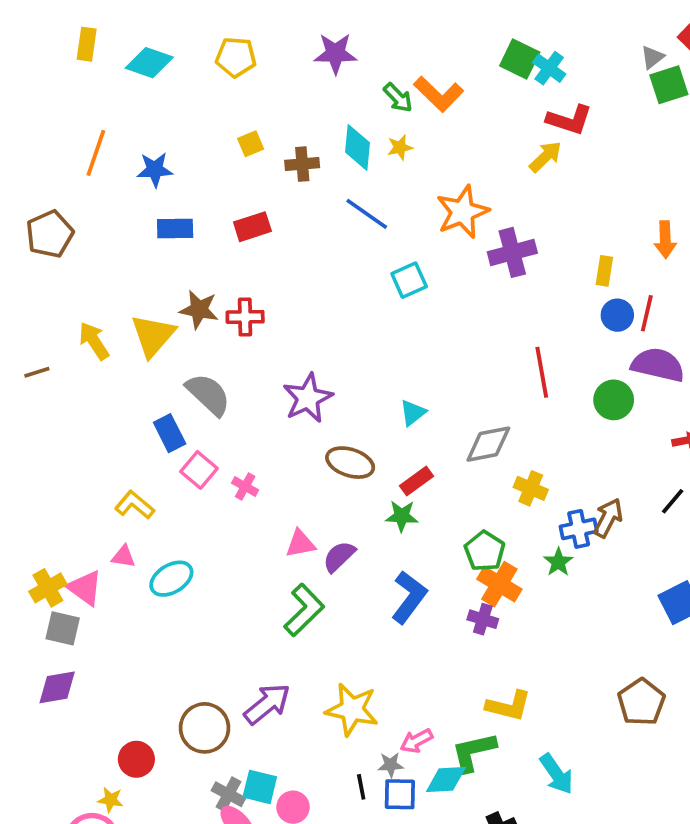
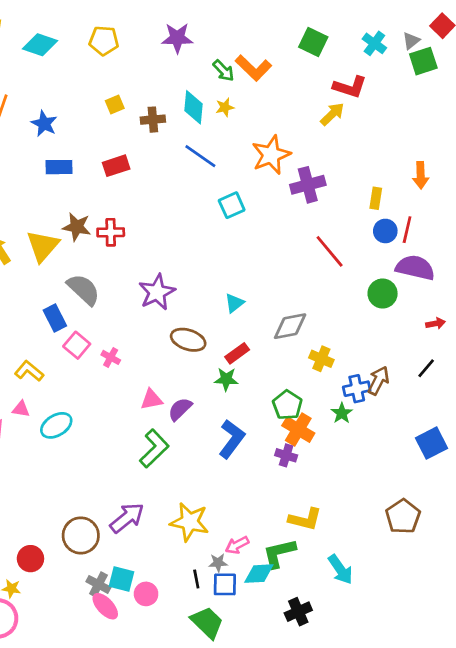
cyan cross: (549, 68) -> (374, 43), moved
blue star: (155, 170) -> (44, 124), turned 30
red line: (542, 372) -> (330, 251), moved, turned -30

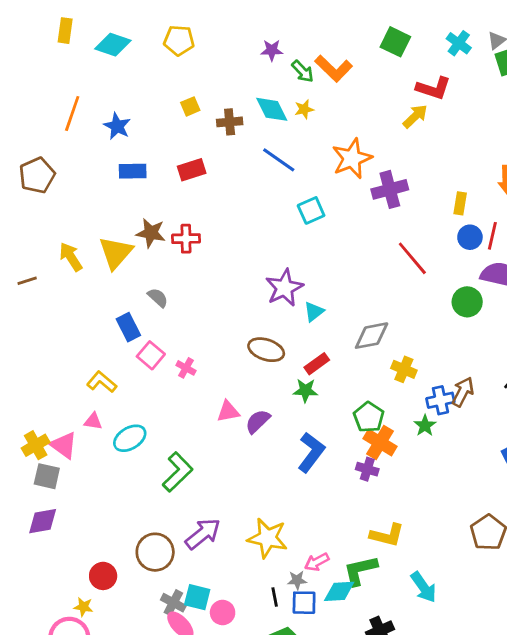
purple star: (177, 38) -> (272, 50), moved, size x0.7
cyan diamond: (194, 107) -> (272, 109), turned -32
gray semicircle: (83, 289) -> (158, 298), size x0.6
purple star: (157, 292) -> (284, 288), moved
green L-shape: (154, 448) -> (178, 472), moved

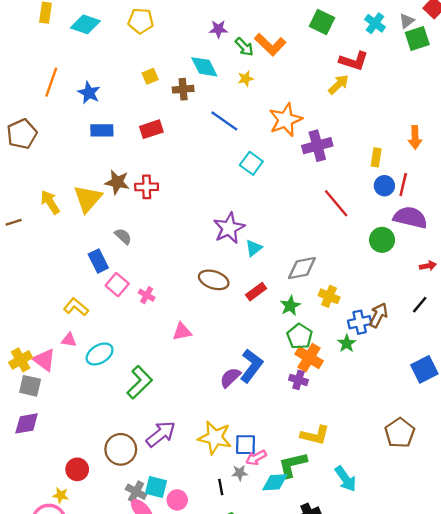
cyan diamond: (272, 109) -> (204, 67), moved
cyan square: (311, 210) -> (251, 163), turned -30
green star: (305, 390) -> (290, 306), moved, turned -30
purple semicircle: (258, 421) -> (230, 378), moved
blue square: (304, 603) -> (245, 445), moved

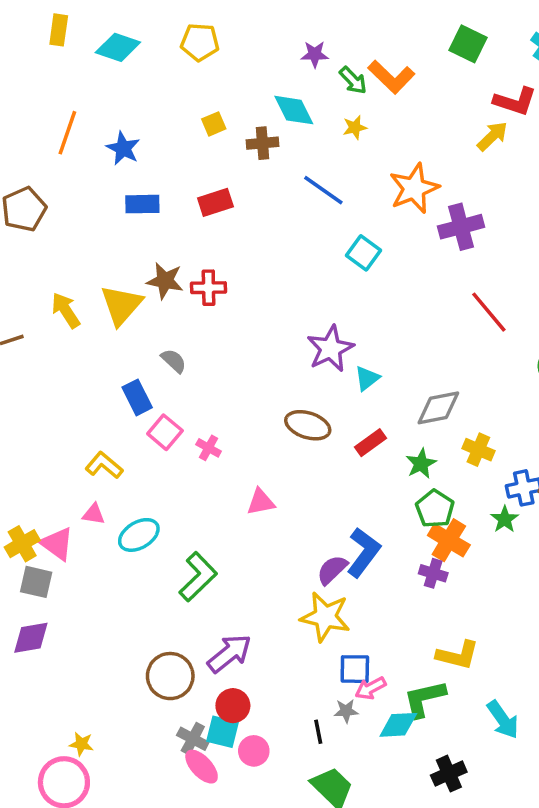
yellow star: (215, 438) -> (325, 617), moved
red circle: (77, 469) -> (233, 706), moved

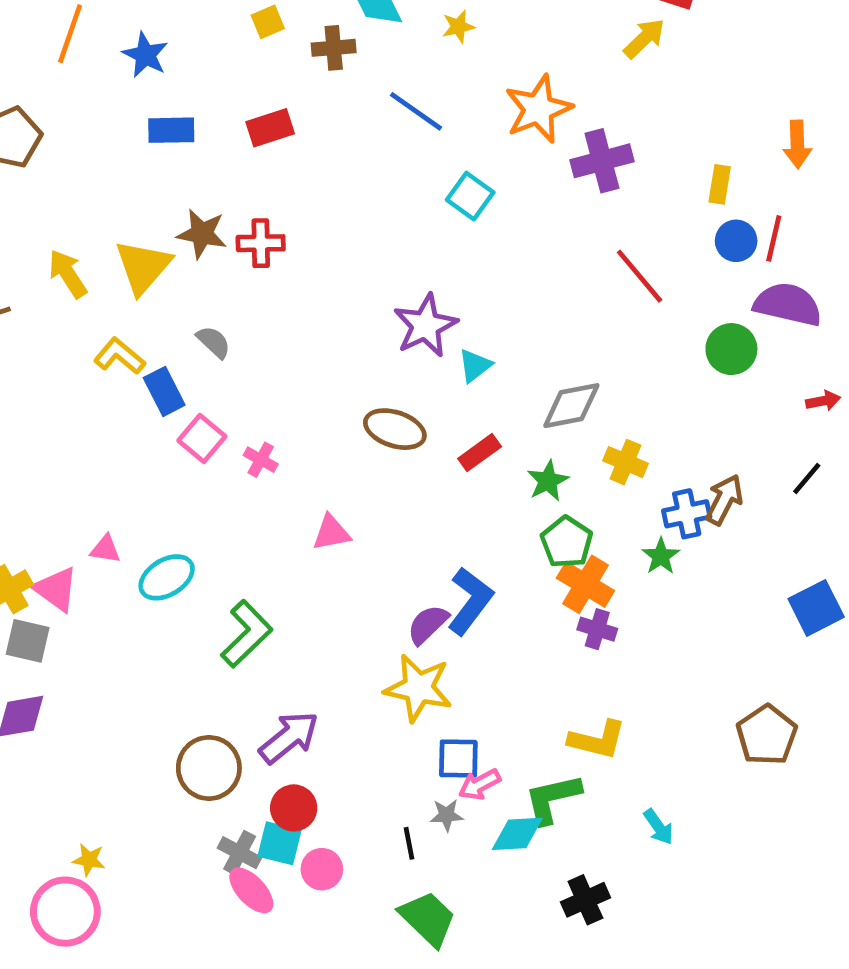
yellow L-shape: (104, 465) -> (119, 356), moved
purple cross: (433, 573) -> (597, 629), moved
cyan arrow: (503, 720) -> (658, 827), size x0.7

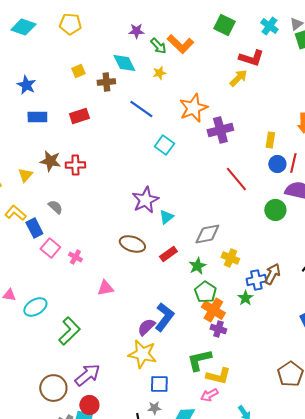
yellow triangle: (143, 267) -> (25, 175), size x0.6
pink arrow: (480, 784) -> (209, 395), moved
green L-shape: (553, 799) -> (199, 360), moved

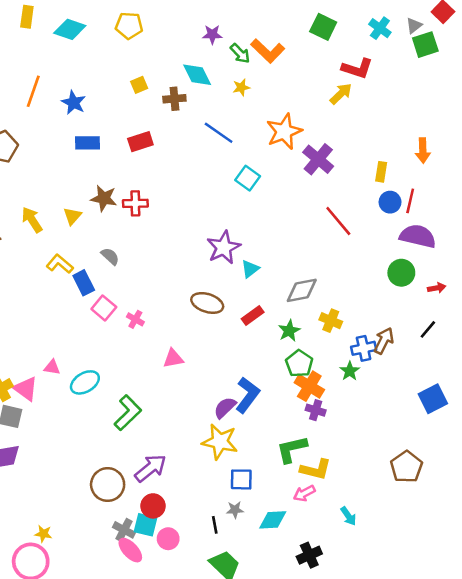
purple cross: (220, 130) -> (318, 159), turned -35
green circle: (275, 210) -> (401, 273), moved

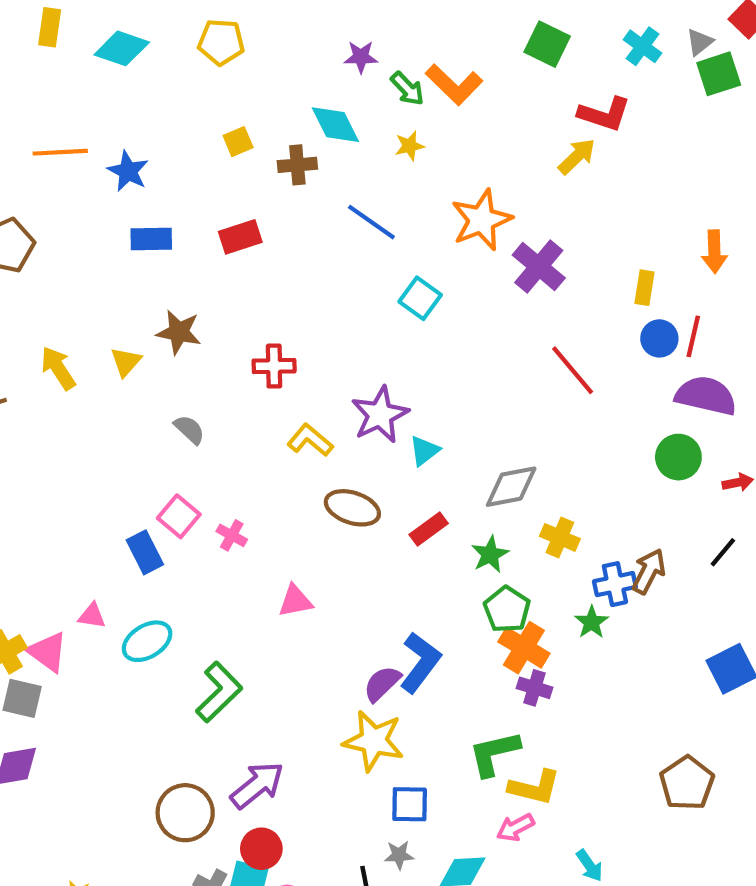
orange line: (33, 91) -> (60, 152), turned 68
red cross: (135, 203) -> (274, 366), moved
yellow L-shape: (60, 264) -> (310, 440), moved
blue rectangle: (84, 283) -> (145, 552), moved

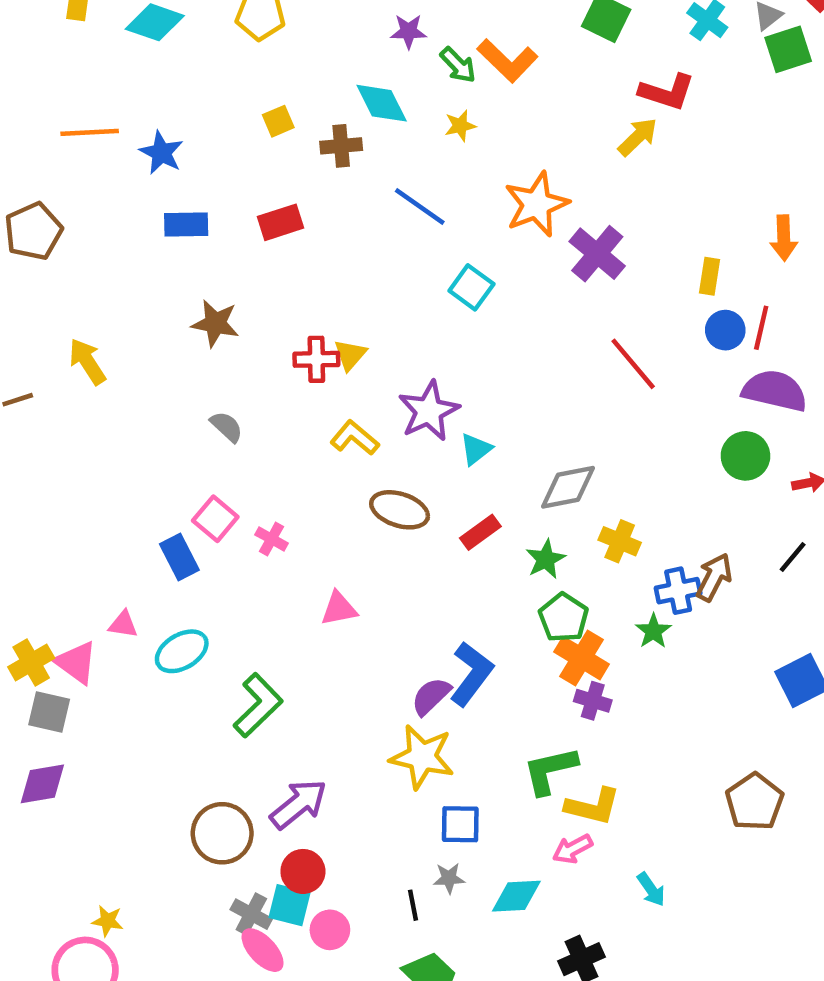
yellow triangle: (126, 362) -> (350, 355), moved

